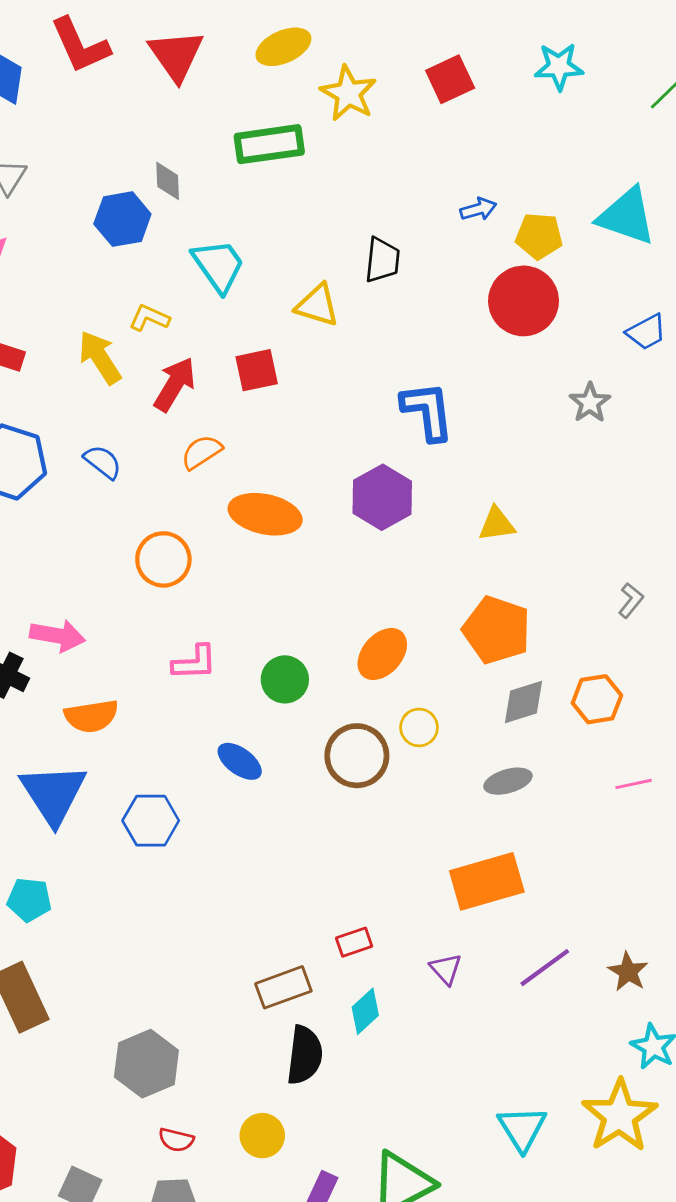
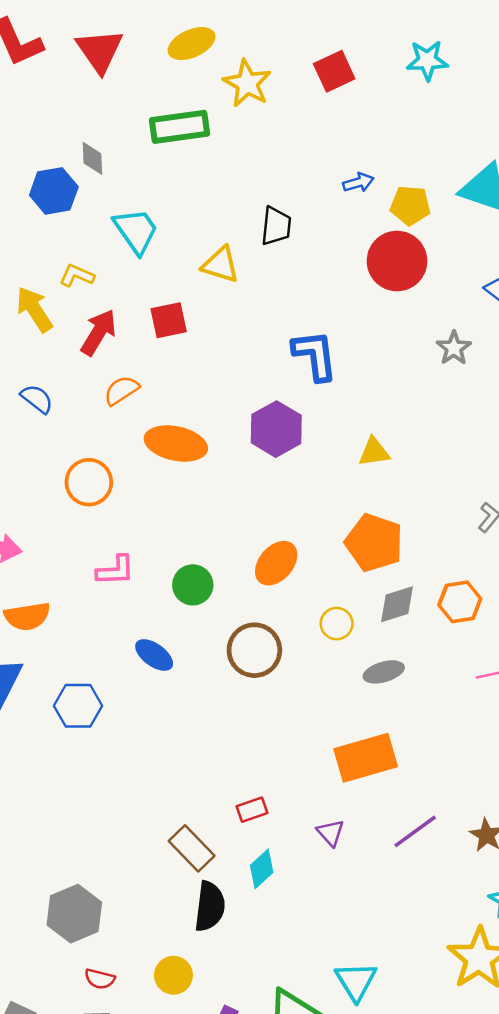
yellow circle: (419, 727) -> (337, 624), moved
brown rectangle: (283, 987) -> (192, 848), turned 66
cyan triangle: (522, 1129) -> (356, 981), moved

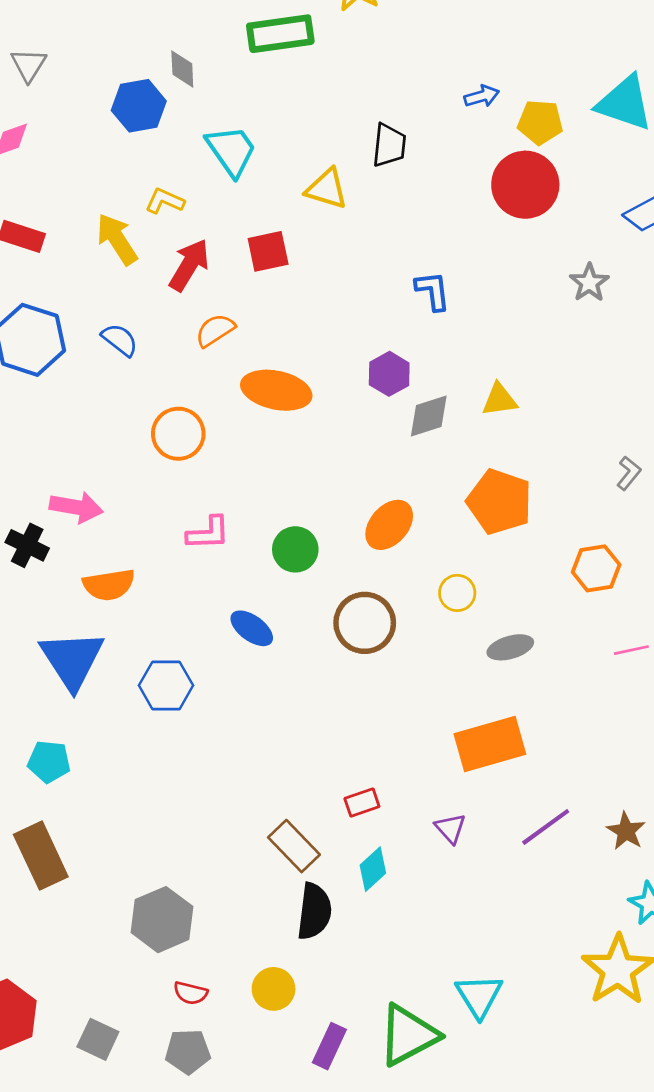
blue L-shape: (315, 355) -> (433, 291), size x0.7
purple hexagon: (276, 429) -> (389, 374), size x0.7
gray diamond: (397, 604) -> (429, 416), moved

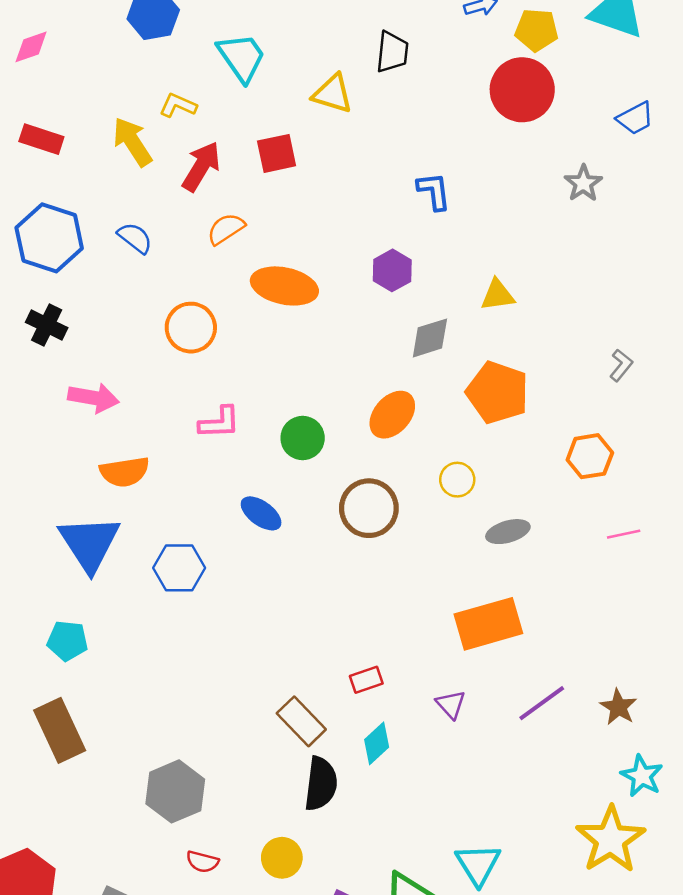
gray diamond: (429, 416) -> (430, 338), moved
black cross: (27, 545) -> (47, 325), moved

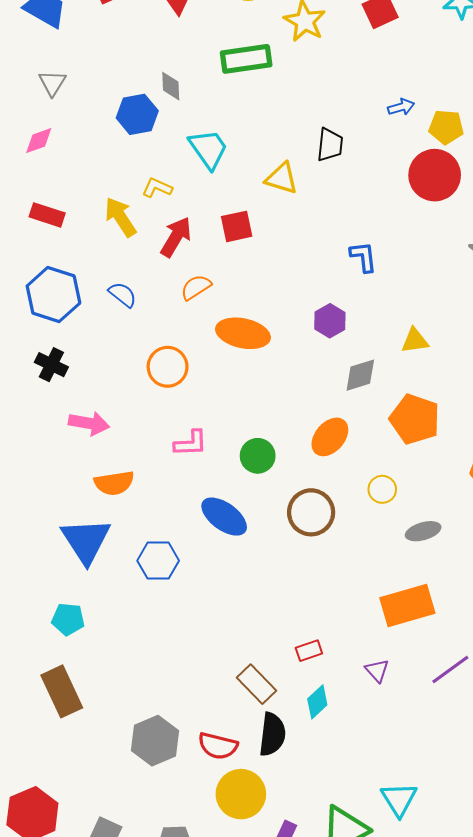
blue ellipse: (261, 513) -> (224, 517), size x1.4
yellow circle: (282, 858) -> (241, 794), size x1.5
red semicircle: (203, 862) -> (218, 746), moved, size x1.5

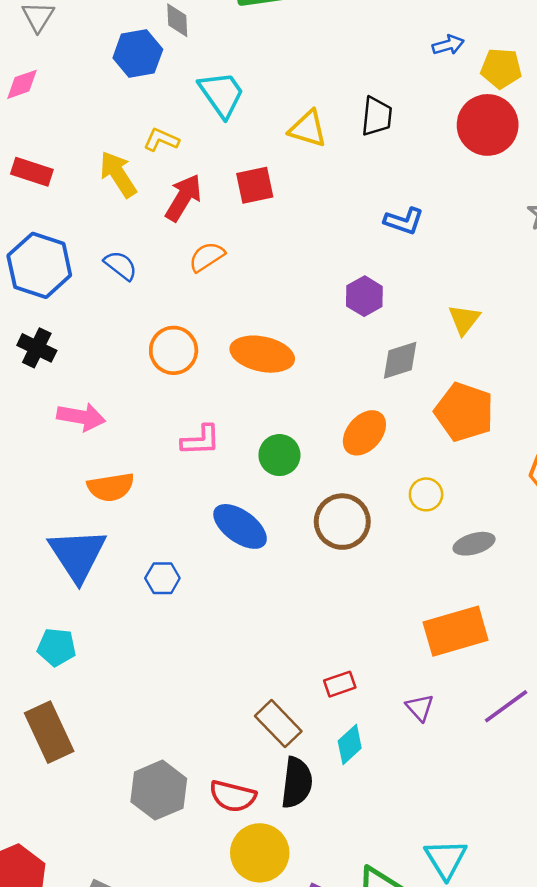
black trapezoid: (330, 145) -> (377, 116), moved
blue L-shape: (363, 257) -> (404, 221), turned 116
orange ellipse: (243, 333) -> (262, 354), moved
yellow triangle: (415, 341) -> (464, 320), turned -44
blue hexagon: (158, 561) -> (162, 578), size x0.7

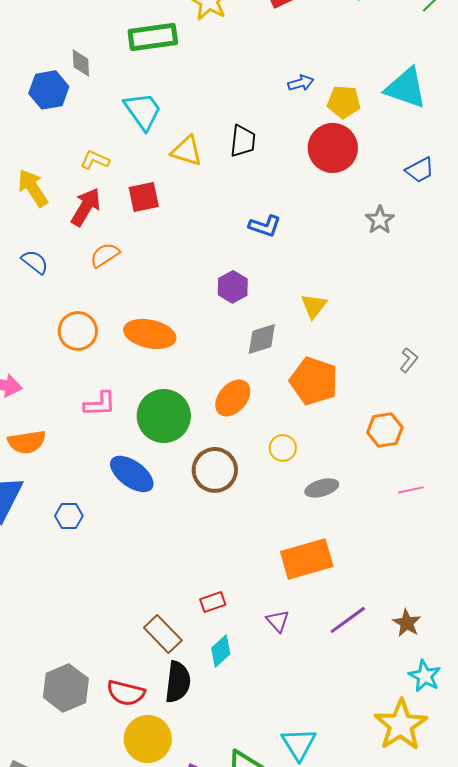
cyan trapezoid: (222, 94) -> (143, 111), moved
yellow L-shape: (161, 140) -> (95, 160), moved
green circle: (279, 455) -> (164, 416), size x1.6

